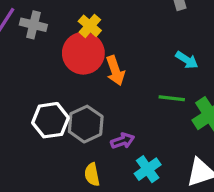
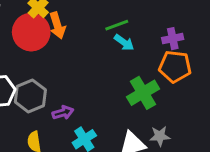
orange arrow: (115, 71) -> (57, 26), moved
green line: (172, 98) -> (117, 25), moved, turned -30

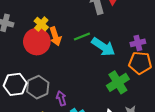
green line: (117, 25) -> (82, 36), moved
cyan arrow: (124, 42) -> (103, 47), size x1.6
purple arrow: (63, 113) -> (61, 98), turned -88

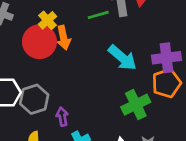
green line: (82, 36) -> (98, 15), moved
purple cross: (138, 43) -> (167, 58), size x1.5
orange pentagon: (140, 63) -> (167, 83), turned -30

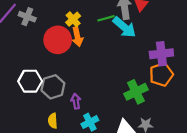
yellow cross: (48, 20) -> (73, 19), moved
cyan arrow: (122, 58) -> (124, 27), moved

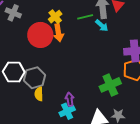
cyan arrow: (124, 27) -> (102, 26), size x0.6
purple arrow: (76, 101) -> (70, 99), moved
yellow semicircle: (53, 121) -> (39, 94), moved

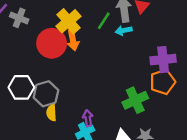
yellow cross: (55, 17) -> (68, 21), size x1.5
green line: (85, 17) -> (104, 21), turned -42
cyan arrow: (102, 26) -> (124, 31), turned 128

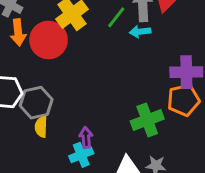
orange arrow: (73, 40) -> (18, 32), moved

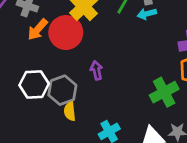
orange arrow: (18, 32) -> (38, 29), turned 55
purple arrow: (86, 137) -> (96, 70), moved

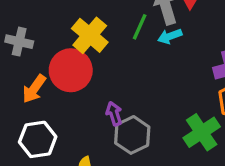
orange arrow: (38, 29) -> (34, 89), moved
gray hexagon: (62, 90) -> (132, 135), moved

